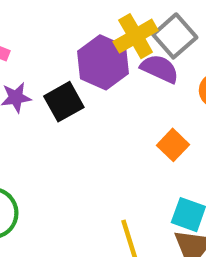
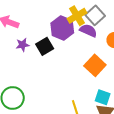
orange square: (173, 145) -> (95, 65), size x1.5

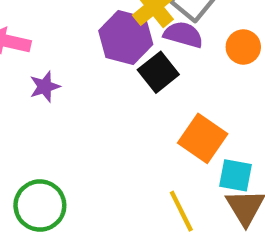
black square: (45, 46) -> (158, 72), moved
orange square: (95, 65) -> (203, 138), moved

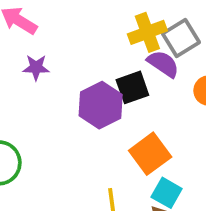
purple hexagon: (126, 37) -> (101, 105), moved

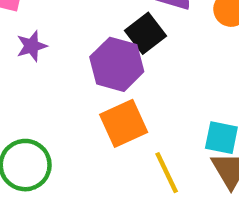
orange square: (150, 154) -> (124, 123), moved, turned 30

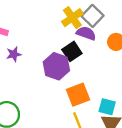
orange square: (124, 123) -> (78, 95), moved

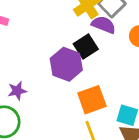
purple star: (14, 54) -> (17, 91), moved

